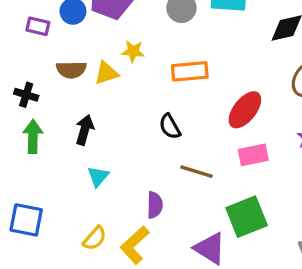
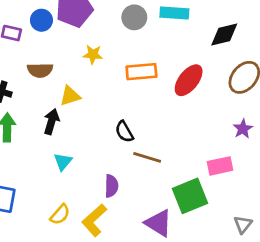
yellow triangle: (106, 73) -> (70, 96), moved
red ellipse: (245, 110) -> (189, 80), moved
black semicircle: (170, 126) -> (124, 132), moved
pink rectangle: (253, 155) -> (220, 166), moved

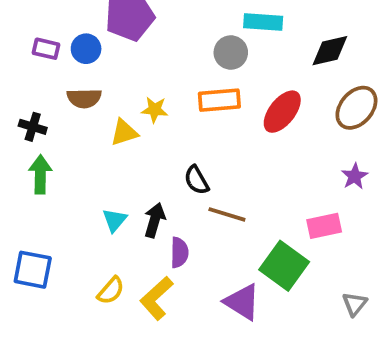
gray circle: (134, 17) -> (231, 53), moved
blue circle: (41, 20) -> (86, 49), moved
yellow star: (93, 54) -> (155, 110), moved
black arrow: (51, 122) -> (155, 220), moved
green square: (190, 196) -> (284, 266), turned -32

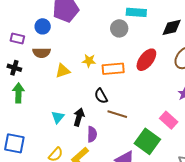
purple rectangle: (46, 49) -> (17, 39), moved
orange rectangle: (219, 100) -> (113, 69), moved
yellow star: (155, 110) -> (89, 61), moved
pink rectangle: (324, 226) -> (169, 120), turned 54

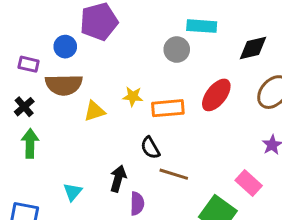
brown semicircle: (42, 53) -> (64, 85), size x1.4
black cross: (14, 68) -> (24, 107), turned 32
cyan triangle: (58, 117) -> (73, 192), moved

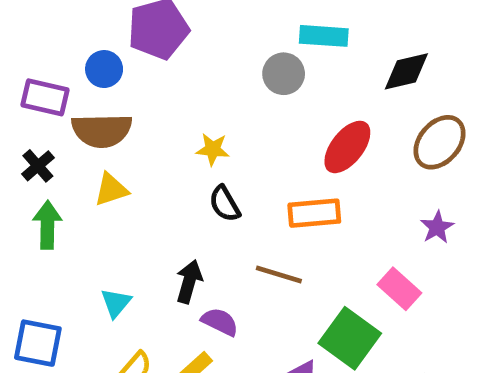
purple rectangle: (29, 64) -> (45, 97), size x1.4
orange rectangle: (168, 108) -> (314, 213), moved
yellow triangle: (95, 111) -> (111, 190), moved
black semicircle: (150, 148) -> (225, 204), moved
purple semicircle: (137, 204) -> (220, 322), turned -65

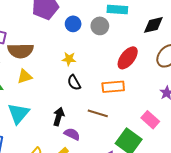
blue circle: (104, 69) -> (73, 24), moved
cyan triangle: (116, 303) -> (18, 113), moved, size x1.6

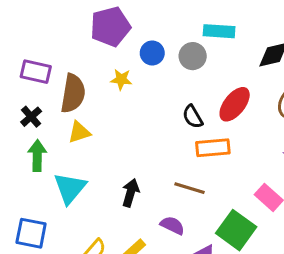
brown semicircle: (21, 51) -> (73, 93), turned -80
yellow star: (69, 59) -> (121, 79), moved
black semicircle: (74, 83) -> (193, 117), moved
purple semicircle: (72, 134) -> (172, 225), moved

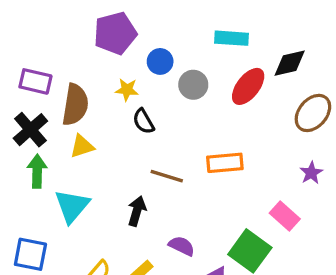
gray circle: (193, 56) -> (193, 85), moved
red ellipse: (235, 104) -> (248, 86), moved
black cross: (31, 117) -> (30, 130), size x1.5
black semicircle: (193, 117) -> (143, 121), moved
brown line: (190, 188) -> (167, 176), moved

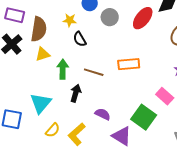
green arrow: (37, 171) -> (63, 69), moved
cyan triangle: (72, 206) -> (41, 103), moved

